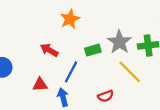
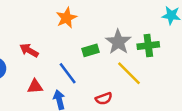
red arrow: (49, 50) -> (29, 50), moved
blue line: (71, 72) -> (68, 73), turned -65

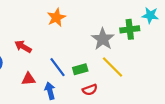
green cross: (148, 46) -> (130, 29), moved
green rectangle: (91, 50) -> (80, 69), moved

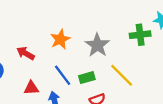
orange star: (56, 17) -> (60, 39), moved
gray star: (103, 39) -> (97, 45), moved

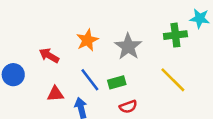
yellow line: (122, 75) -> (173, 80), moved

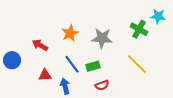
green cross: (175, 35) -> (139, 29), turned 36
gray star: (128, 47) -> (102, 38), turned -30

